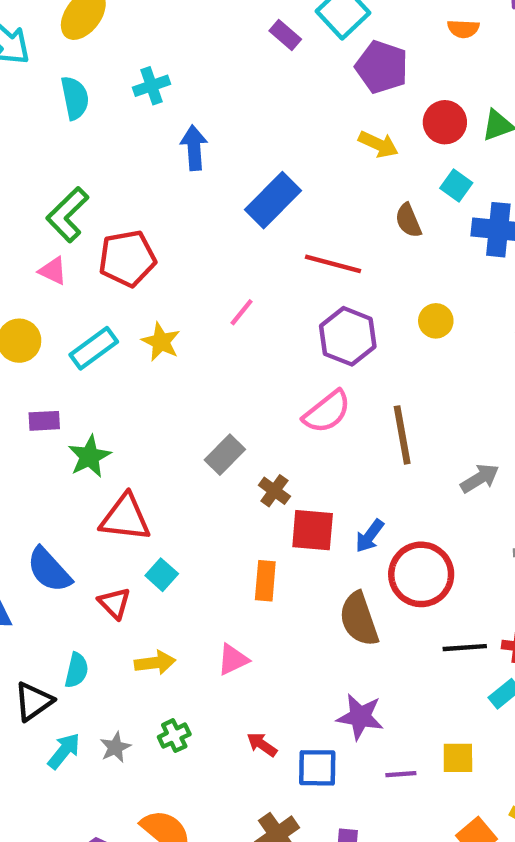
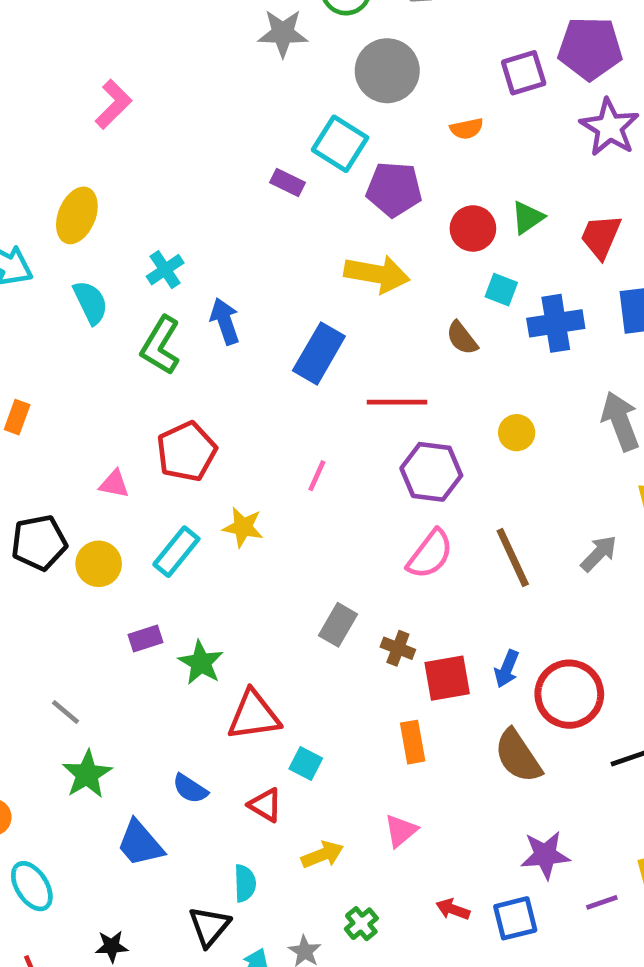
yellow arrow: (378, 144) -> (377, 274), moved, size x1.5
green L-shape: (67, 215) -> (161, 345), moved
gray arrow: (480, 478) -> (599, 553), moved
blue semicircle: (49, 570) -> (190, 789), size x0.7

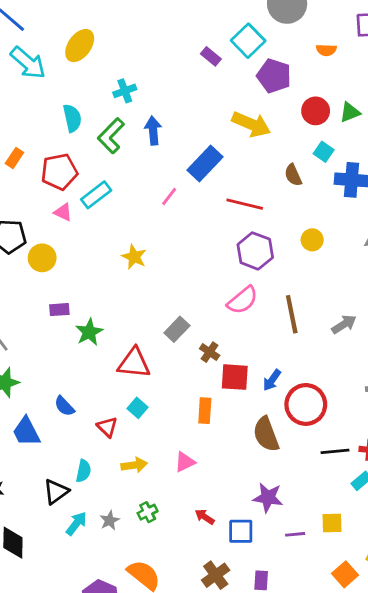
cyan semicircle: (91, 302) -> (72, 118), moved
red pentagon: (187, 452) -> (59, 172), moved
pink line: (317, 476) -> (169, 196), moved
cyan rectangle: (176, 552) -> (96, 195), moved
red triangle: (254, 715) -> (134, 363), moved

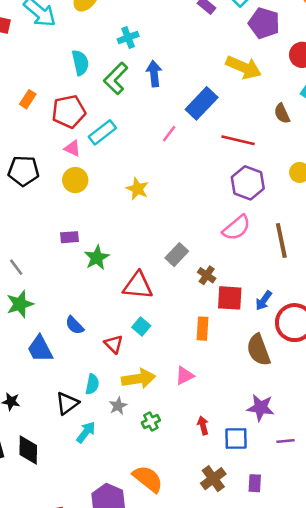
yellow circle: (42, 258) -> (75, 180), moved
yellow arrow: (134, 465) -> (138, 379), size x1.4
red arrow: (205, 517) -> (203, 425), turned 42
gray star: (110, 520) -> (118, 406), moved

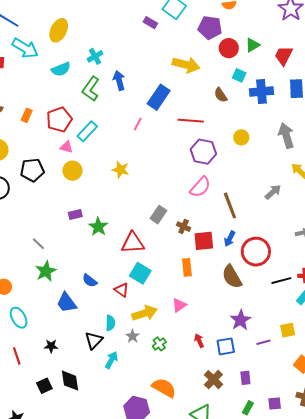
purple pentagon: (264, 23) -> (210, 28), moved
cyan semicircle: (80, 63) -> (61, 69), moved, turned 90
brown line: (281, 240) -> (230, 206), moved
cyan square: (141, 326) -> (140, 273), size x1.5
purple star: (261, 408) -> (241, 320), turned -30

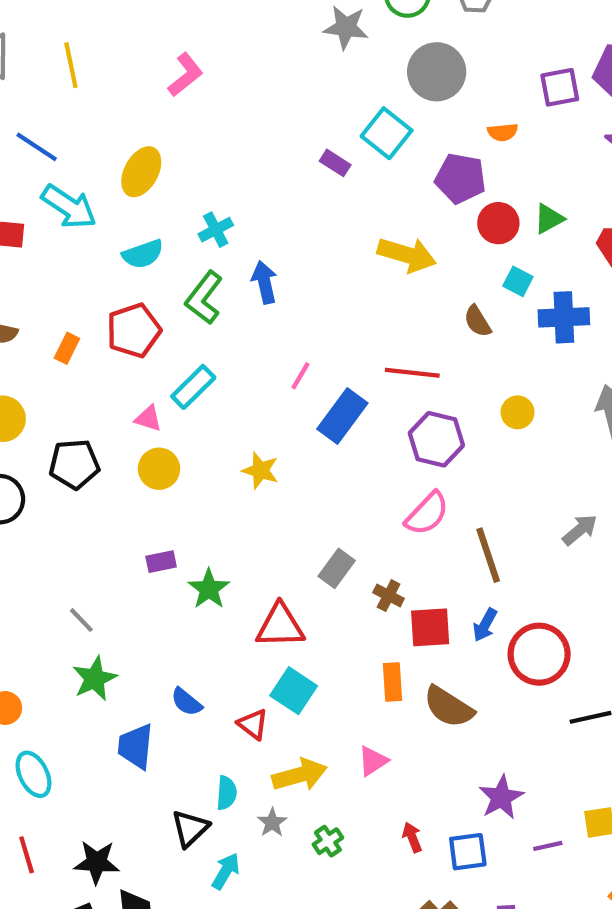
blue rectangle: (159, 97) -> (342, 416), moved
red pentagon: (59, 120) -> (134, 330), moved
brown semicircle: (232, 277) -> (449, 707), moved, turned -30
blue trapezoid: (66, 303) -> (136, 746), turned 40
black star: (51, 346) -> (97, 862), moved, size x1.5

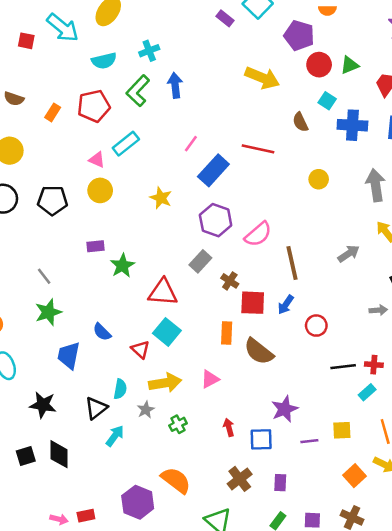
purple hexagon: (436, 439) -> (216, 220), moved
black pentagon: (74, 464) -> (52, 200), moved
red circle: (539, 654) -> (316, 326), size x0.6
black star: (97, 862) -> (43, 405), moved

